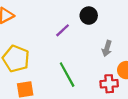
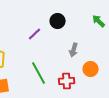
red cross: (109, 84) -> (67, 81), moved

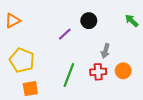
green line: (39, 73) -> (69, 75), turned 50
red cross: (67, 81) -> (98, 72), moved

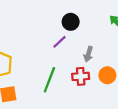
purple line: (65, 34) -> (59, 42), moved

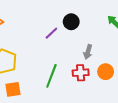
purple line: (59, 42) -> (51, 33), moved

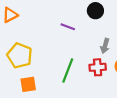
black circle: (71, 22) -> (95, 11), moved
purple line: (51, 33) -> (68, 27), turned 64

